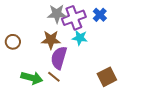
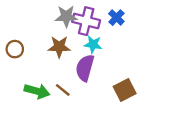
purple cross: (74, 18) -> (86, 21), turned 35
purple semicircle: (59, 58) -> (85, 68), moved

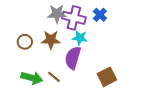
brown circle: (15, 49) -> (25, 42), moved

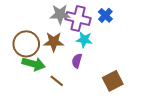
brown circle: (25, 42) -> (26, 44), size x1.6
purple semicircle: (73, 58) -> (77, 61), size x0.6
green arrow: (32, 78) -> (34, 64), moved

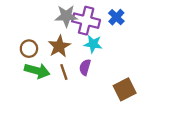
brown star: (54, 42) -> (59, 46), turned -30
brown circle: (26, 44) -> (29, 49), size x0.6
brown line: (57, 81) -> (64, 72), moved, turned 32

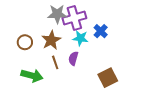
blue cross: (116, 17) -> (101, 31), moved
purple cross: (86, 21) -> (74, 18), turned -30
green arrow: (37, 71) -> (32, 76), moved

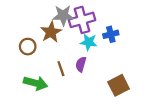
blue cross: (101, 31) -> (111, 34), turned 32
brown star: (51, 40) -> (51, 32), moved

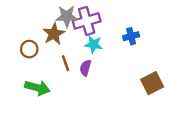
blue cross: (111, 34) -> (131, 36), moved
brown line: (61, 69) -> (66, 63), moved
brown square: (119, 85) -> (152, 83), moved

